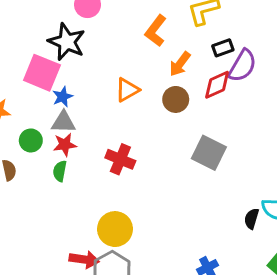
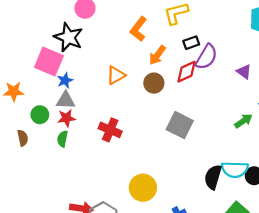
black semicircle: (252, 219) -> (213, 177), size x1.5
yellow circle: (115, 229) -> (143, 188), moved

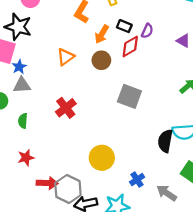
black rectangle: (191, 43) -> (124, 26), moved, turned 48
purple semicircle: (206, 57) -> (147, 31), size x0.6
red star: (67, 118) -> (26, 158), moved
red cross: (110, 130) -> (66, 108), turned 36

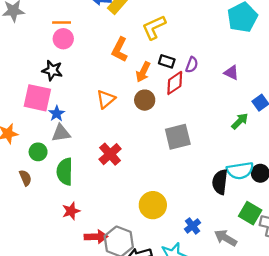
black star: (18, 27) -> (52, 70), size x0.7
gray square: (129, 96) -> (178, 137), turned -30
green semicircle: (23, 121) -> (65, 172), size x1.6

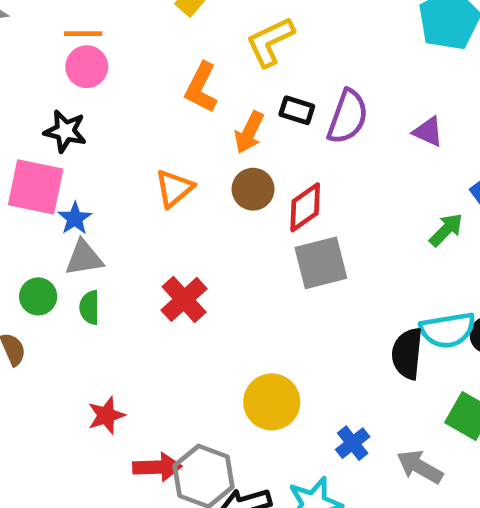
purple semicircle: (192, 65) -> (348, 117), size x1.6
red diamond: (175, 83) -> (305, 207), moved
green semicircle: (65, 172) -> (89, 307), moved, size x0.6

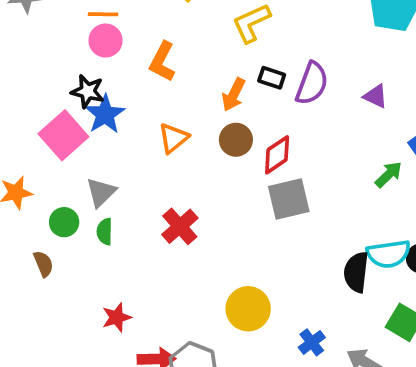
orange L-shape: (201, 87) -> (162, 62), moved
pink square: (36, 187) -> (63, 135), turned 36
blue star: (75, 218) -> (105, 114), moved, size x1.5
gray triangle: (84, 258) -> (101, 192), turned -36

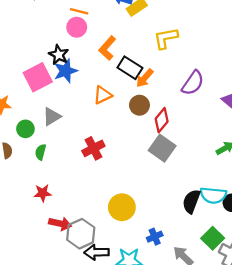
black rectangle: (272, 78) -> (130, 68), moved, size x1.5
red diamond: (277, 155) -> (162, 120), turned -30
gray square: (289, 199) -> (162, 148), turned 35
green semicircle: (105, 232) -> (41, 152), moved

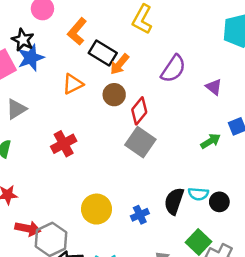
yellow L-shape: (166, 38) -> (142, 19), turned -50
cyan semicircle: (213, 195) -> (198, 194), size x0.7
blue cross: (155, 237) -> (140, 215), moved

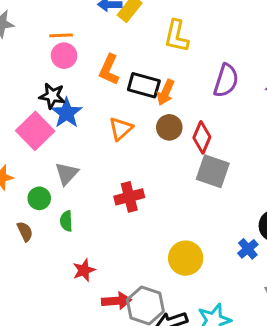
red cross: (64, 144) -> (129, 197), turned 30
blue cross: (140, 215) -> (248, 249), moved

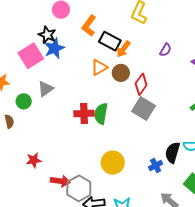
purple semicircle: (226, 81) -> (165, 50), size x0.6
orange triangle: (121, 129) -> (99, 67), moved
green semicircle: (66, 221) -> (101, 114), moved, size x1.5
red star: (84, 270) -> (34, 160), moved

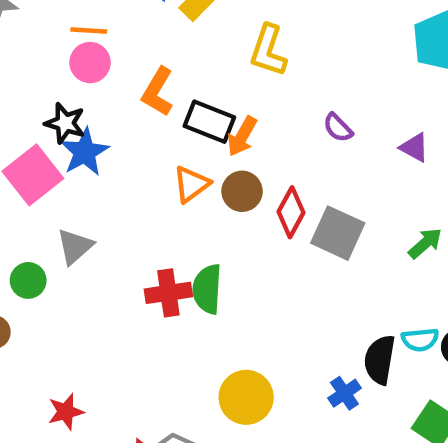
purple semicircle: (165, 50) -> (338, 128), turned 112
gray square: (143, 109) -> (338, 233), moved

